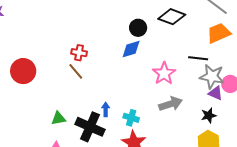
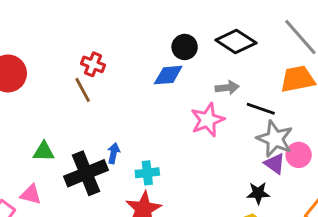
gray arrow: (171, 104) -> (227, 88), moved, size x0.7
cyan cross: (131, 118) -> (147, 173), turned -35
black cross: (90, 127) -> (86, 173), turned 32

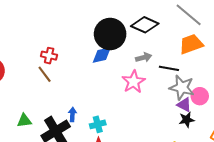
black circle: (185, 47) -> (110, 34), size x1.8
black star: (258, 193) -> (187, 120), moved

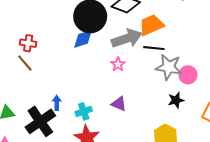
orange trapezoid: (191, 44) -> (151, 25), moved
gray arrow: (144, 57) -> (127, 38), size x1.8
pink star: (134, 82) -> (118, 64), size x0.6
purple triangle: (184, 105) -> (119, 104), moved

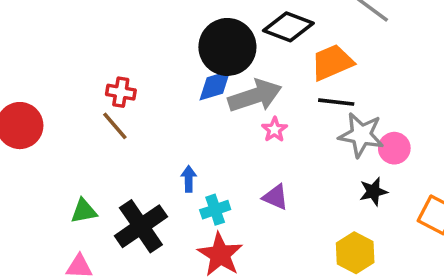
gray arrow: (127, 38) -> (255, 96), moved
blue arrow: (57, 103) -> (189, 179), moved

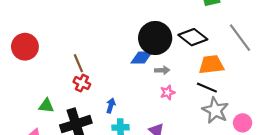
red cross: (121, 92) -> (82, 83), moved
gray arrow: (255, 96) -> (162, 70), size x0.5
pink circle: (394, 148) -> (243, 123), moved

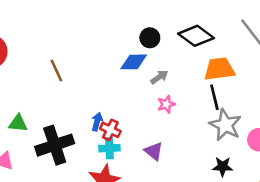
black circle: (155, 38) -> (150, 38), size x0.5
gray arrow: (162, 70) -> (159, 77), turned -32
red cross: (82, 83) -> (110, 130), moved
black line: (207, 88) -> (214, 97), turned 54

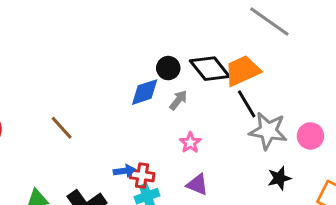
black diamond: (196, 36) -> (210, 69), moved, turned 32
black circle: (150, 38) -> (168, 68), moved
pink star: (166, 104) -> (190, 143), moved
blue arrow: (97, 122) -> (124, 171), turned 84

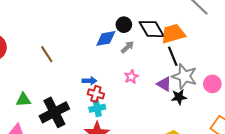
blue arrow: (124, 171) -> (89, 81), moved
black star: (279, 178) -> (179, 97), moved
purple triangle: (197, 184) -> (164, 84), moved

